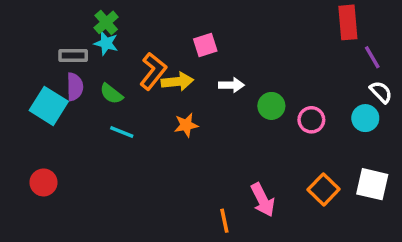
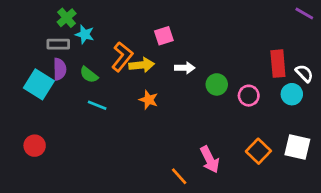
green cross: (106, 22) -> (67, 18), moved
red rectangle: (348, 22) -> (278, 64), moved
purple line: (372, 57) -> (304, 14), moved, turned -30
orange star: (186, 125) -> (149, 100), turned 30
orange line: (224, 221) -> (179, 176), turned -30

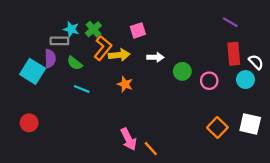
purple line: (304, 14) -> (230, 22), moved
green cross: (67, 18) -> (93, 29), moved
gray rectangle: (58, 44) -> (59, 41), moved
pink arrow: (210, 160) -> (129, 139), moved

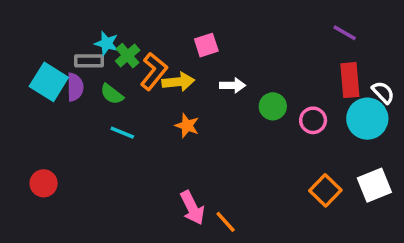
green cross: (93, 29) -> (128, 56), moved
cyan square: (33, 71) -> (49, 82), moved
cyan circle: (245, 80) -> (367, 119), size x1.5
white square: (250, 124) -> (374, 185), turned -35

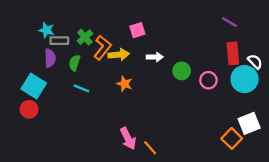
cyan star: (107, 43) -> (46, 30), moved
cyan square: (49, 82) -> (34, 86), moved
green semicircle: (112, 94) -> (74, 63), turned 70
red circle: (44, 183) -> (29, 109), moved
orange square: (325, 190) -> (232, 138), moved

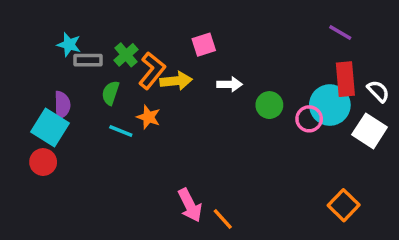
purple semicircle: (50, 58) -> (62, 105), moved
cyan circle: (245, 79) -> (330, 105), moved
orange star: (125, 84) -> (148, 117), moved
white square: (249, 123) -> (370, 131), moved, turned -35

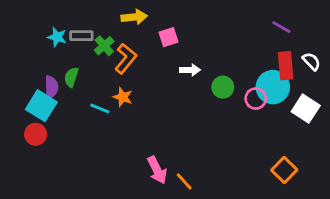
gray rectangle: (88, 60) -> (81, 36), moved
yellow arrow: (176, 81) -> (134, 17), moved
white semicircle: (378, 91) -> (311, 61), moved
green semicircle: (110, 93) -> (71, 77), moved

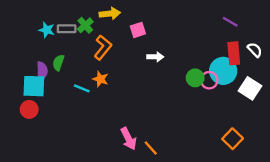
green cross: (104, 46) -> (85, 25), moved
green circle: (223, 87) -> (195, 78), moved
cyan square: (41, 106) -> (34, 86), turned -30

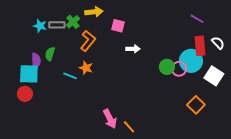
pink square: (138, 30) -> (118, 26), turned 32
orange square: (233, 139) -> (196, 105), moved

